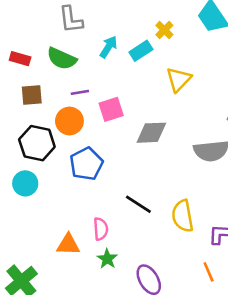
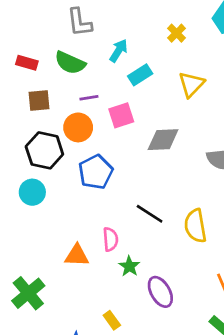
cyan rectangle: (141, 51) -> (140, 75), moved
green star: (107, 259) -> (129, 266), moved

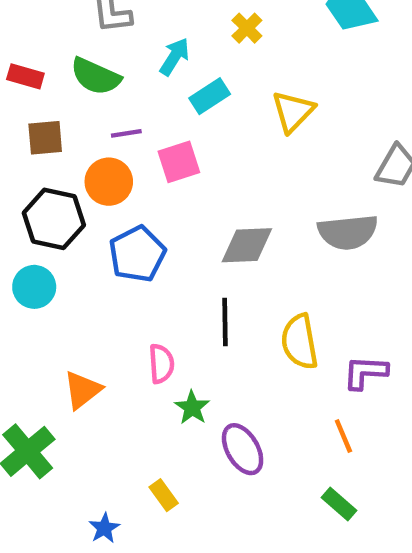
yellow cross: (177, 33) -> (247, 28), moved
gray diamond: (163, 140) -> (247, 245), moved
black line: (150, 214) -> (225, 322), turned 56
orange triangle: (77, 256) -> (82, 390), moved, turned -40

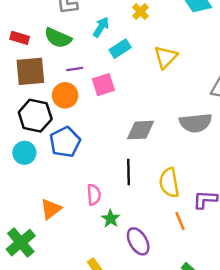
brown square: (45, 138) -> (30, 71), size x1.5
blue pentagon: (137, 254) -> (65, 142), moved
orange line: (343, 436) -> (180, 221), moved

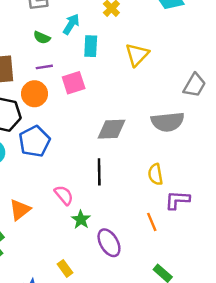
green semicircle: (58, 38) -> (42, 38), moved, size x0.6
cyan rectangle: (120, 49) -> (91, 46), turned -54
yellow semicircle: (169, 183) -> (155, 174), moved, size x0.7
pink semicircle: (94, 195) -> (64, 195), turned -36

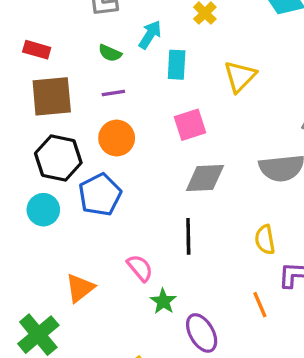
pink square: (74, 83) -> (190, 125), moved
orange circle: (34, 94) -> (117, 138), moved

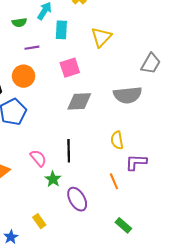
green semicircle: (110, 53) -> (19, 22), turned -32
purple line: (113, 93) -> (32, 48), moved
black line: (188, 236) -> (69, 151), moved

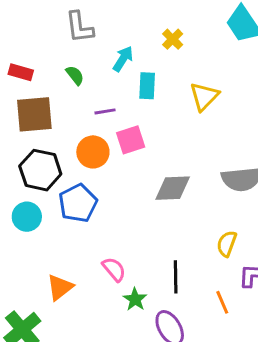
green semicircle: (19, 22) -> (75, 75), moved, turned -120
pink square: (70, 68) -> (131, 140), moved
yellow semicircle: (117, 140) -> (227, 244), turned 30
black line: (69, 151) -> (176, 277), moved

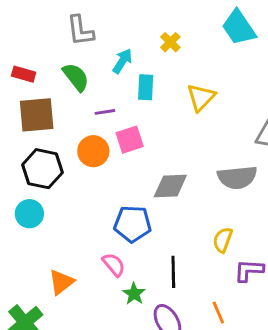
green semicircle: (75, 75) -> (76, 77), size x1.5
blue pentagon: (78, 203) -> (133, 224), moved, turned 30
orange line: (222, 302) -> (218, 313), moved

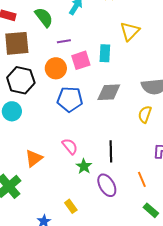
cyan rectangle: (146, 87) -> (105, 53), moved
blue pentagon: (133, 224) -> (70, 99), moved
yellow semicircle: (223, 240) -> (145, 114), moved

